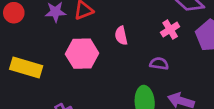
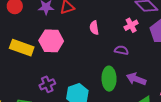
pink hexagon: (82, 54) -> (51, 41), moved

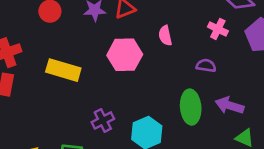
pink cross: (131, 25) -> (218, 29), turned -32
pink hexagon: (51, 41) -> (125, 55), moved

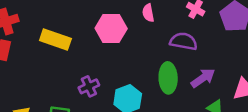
purple semicircle: (206, 66) -> (184, 41), size x1.5
purple arrow: (230, 105) -> (203, 78), turned 125

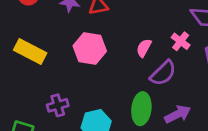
pink semicircle: (148, 13) -> (144, 48), moved, turned 30
purple semicircle: (184, 41) -> (163, 73), turned 116

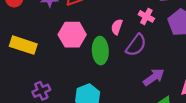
purple cross: (58, 105) -> (41, 91), moved
green ellipse: (141, 109) -> (100, 51), moved

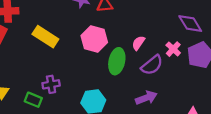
pink cross: (146, 16) -> (173, 49), moved
purple arrow: (154, 77) -> (146, 98), moved

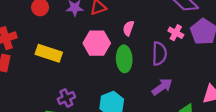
pink semicircle: (138, 43) -> (128, 28), moved
purple semicircle: (152, 65) -> (159, 54), turned -35

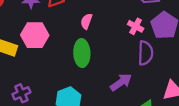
pink hexagon: (97, 43) -> (35, 35), moved
purple semicircle: (159, 54) -> (145, 53), moved

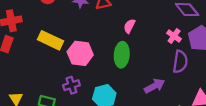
pink hexagon: (35, 35) -> (80, 53), moved
purple cross: (21, 93) -> (71, 85), moved

